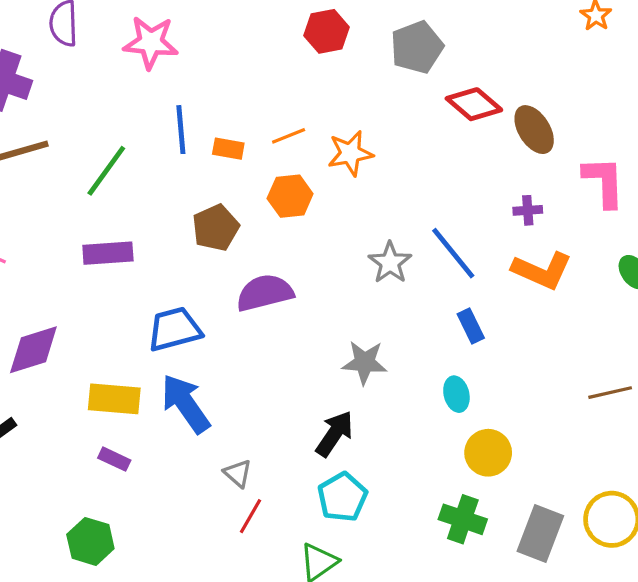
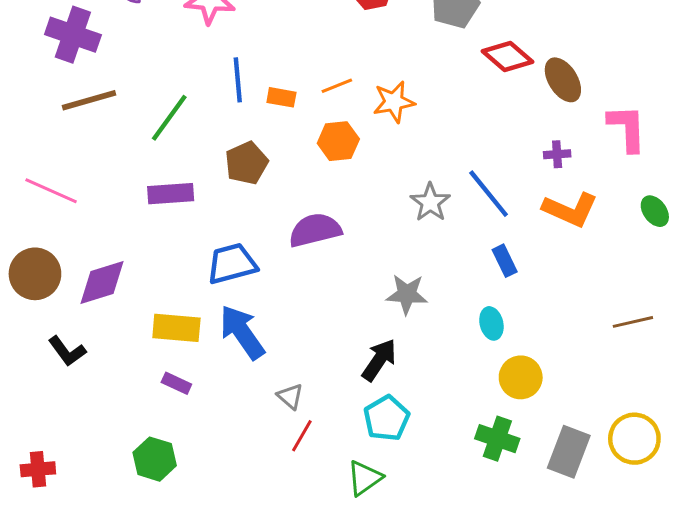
brown pentagon: (216, 228) -> (246, 163), moved

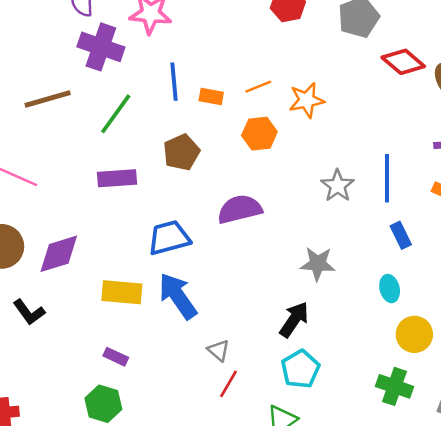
purple cross: (73, 35) -> (101, 47), moved
blue line: (489, 194) -> (387, 178), turned 39
purple rectangle: (176, 383) -> (116, 357), moved

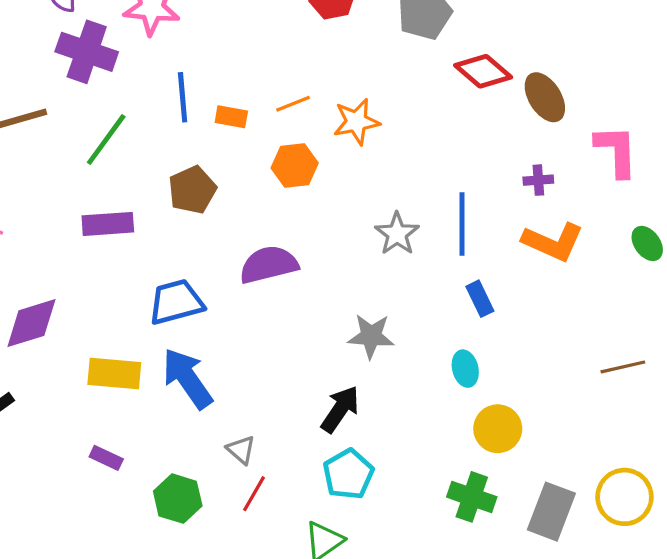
green hexagon: (103, 404) -> (178, 499), moved

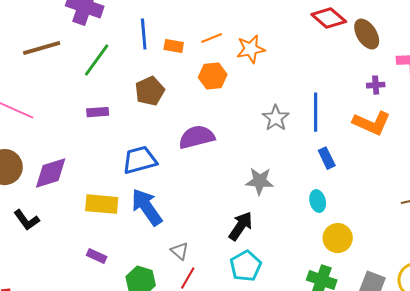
purple cross: (538, 180) -> (376, 85), moved
purple rectangle: (108, 224) -> (98, 112), size x0.7

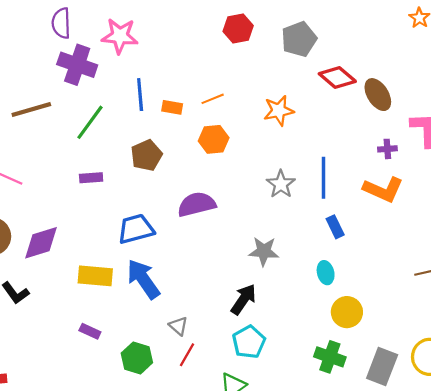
orange star: (251, 49) -> (279, 111), moved

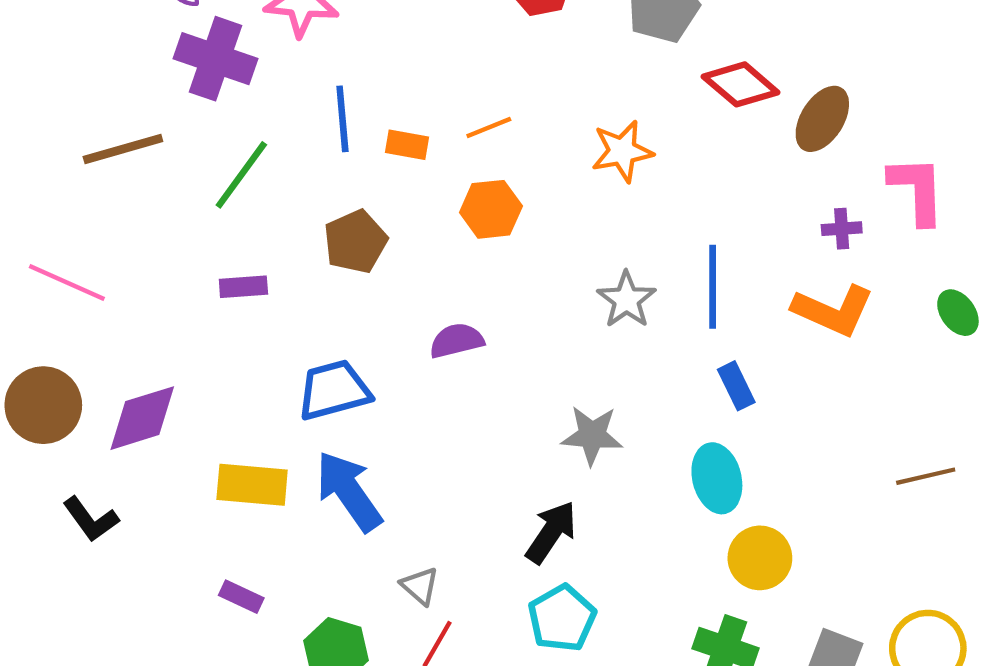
brown ellipse: (378, 95) -> (822, 119), turned 64
purple semicircle: (197, 204) -> (456, 341), size x0.7
cyan ellipse: (326, 273) -> (717, 478), size x1.4

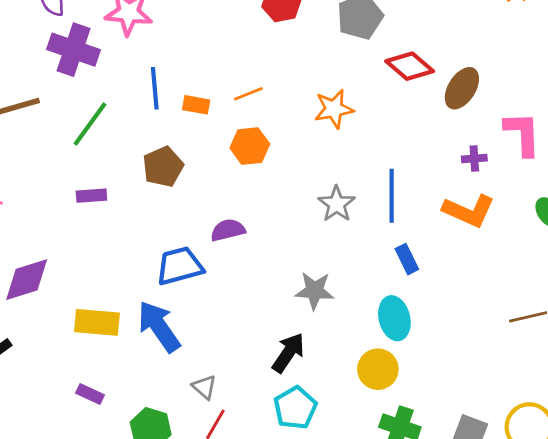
blue trapezoid: (334, 390) -> (180, 266), moved
yellow circle: (760, 558) -> (378, 369), moved

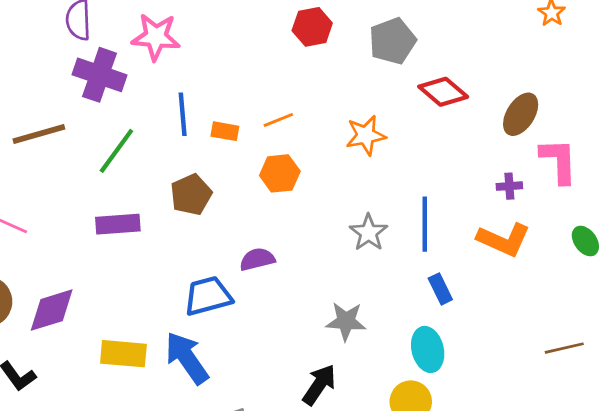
brown ellipse: (462, 88) -> (521, 114), moved
purple rectangle: (91, 196) -> (118, 224), size x1.4

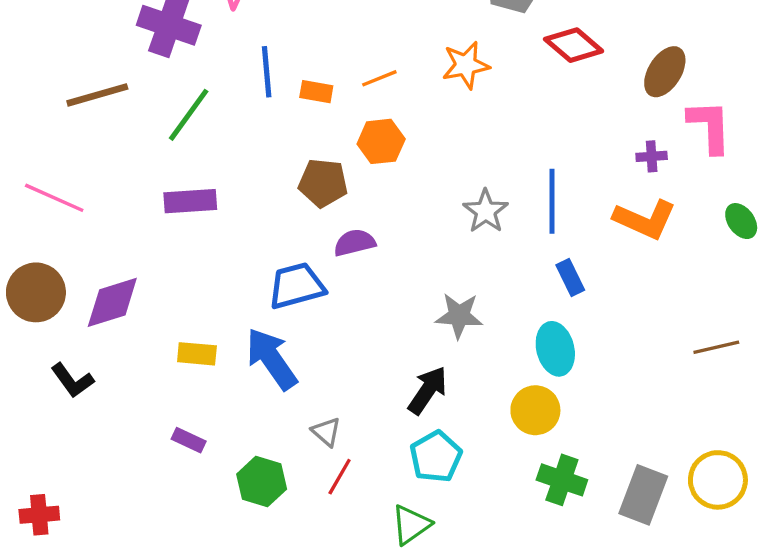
orange star: (366, 135) -> (466, 65), moved
brown pentagon: (191, 195) -> (323, 183), moved, turned 30
yellow rectangle: (123, 354) -> (197, 354), size x0.7

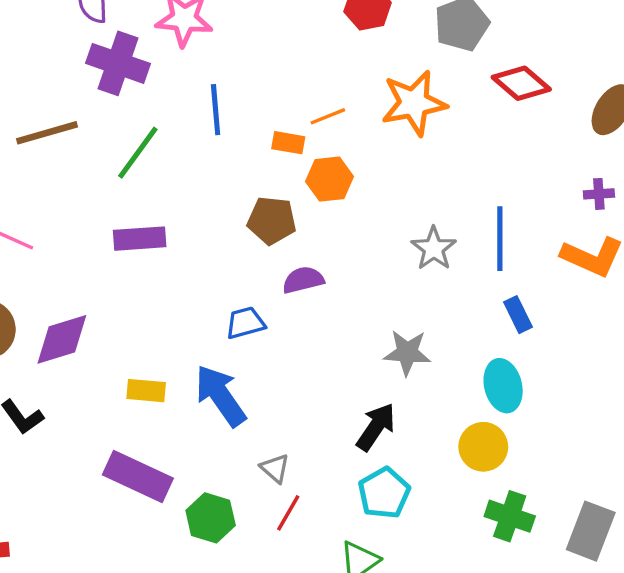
orange star: (466, 65) -> (414, 103), size x1.4
orange rectangle: (316, 92) -> (288, 143), moved
blue trapezoid: (296, 286) -> (245, 323), size x0.7
purple rectangle: (189, 440) -> (138, 477), size x2.0

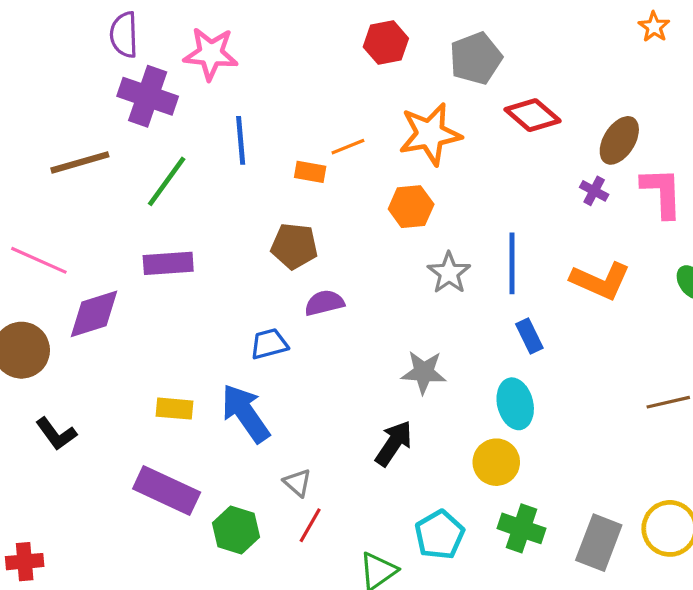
orange hexagon: (330, 179) -> (411, 207), moved
purple cross: (599, 194) -> (594, 191), moved, turned 32
purple diamond: (62, 339) -> (94, 314), moved
cyan pentagon: (384, 493) -> (439, 535), moved

